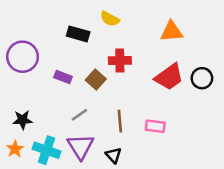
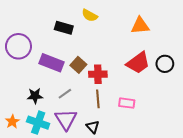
red cross: (120, 60) -> (98, 74), moved
purple rectangle: (63, 77) -> (51, 63), size x1.6
black star: (23, 120) -> (35, 96), moved

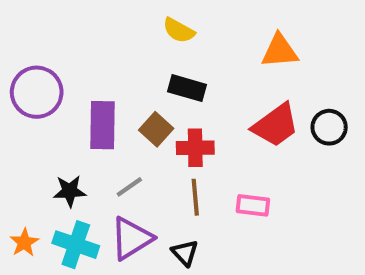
black rectangle: (64, 28) -> (187, 88), moved
purple rectangle: (51, 63) -> (103, 125), turned 70
purple triangle: (66, 120) -> (131, 238), turned 30

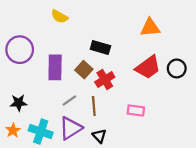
yellow semicircle: (179, 30) -> (59, 16), moved
red cross: (195, 148) -> (105, 80), turned -30
black star: (70, 191) -> (19, 103), moved
brown line: (195, 197) -> (94, 106), moved

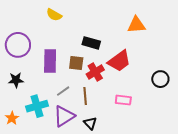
red trapezoid: (148, 67) -> (119, 61), moved
black circle: (177, 68) -> (160, 79), moved
brown square: (84, 70) -> (76, 63), turned -35
black star: (19, 103) -> (16, 80), moved
cyan cross: (41, 132) -> (37, 106), moved, turned -35

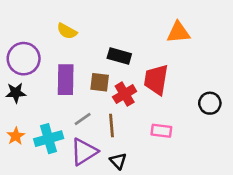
yellow semicircle: (54, 15) -> (67, 31), moved
red trapezoid: (119, 61) -> (156, 80), turned 135
black star: (16, 80) -> (16, 93), moved
orange star: (12, 118) -> (16, 136), moved

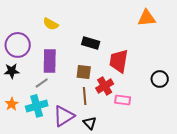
orange triangle: (178, 32) -> (147, 18), moved
brown square: (100, 82) -> (84, 72), moved
red cross: (125, 94) -> (105, 86), moved
gray line: (83, 119) -> (42, 83), moved

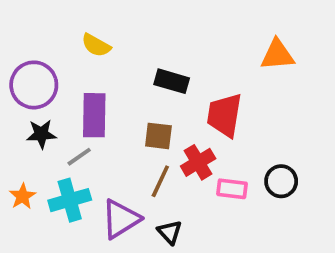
orange triangle: (147, 18) -> (277, 55), moved
black star: (12, 71) -> (41, 134), moved
black circle: (160, 79) -> (281, 181), moved
brown line: (85, 96) -> (160, 181), turned 30

